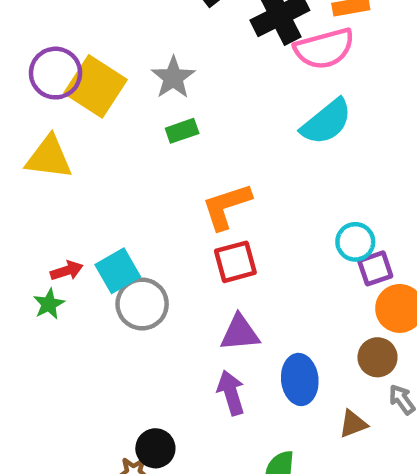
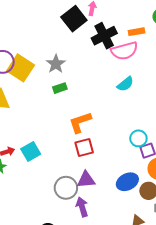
cyan semicircle: (326, 122) -> (125, 84), size x0.7
gray circle: (142, 304) -> (66, 188), moved
blue ellipse: (300, 379) -> (127, 182), moved, turned 70

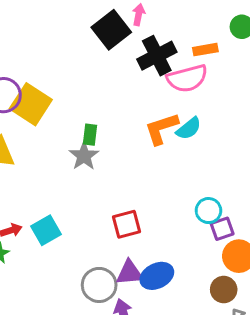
gray star: (56, 64) -> (84, 156), moved
green rectangle: (60, 88) -> (90, 135), turned -64
orange L-shape: (80, 122) -> (161, 129), moved
blue ellipse: (127, 182) -> (157, 276), moved

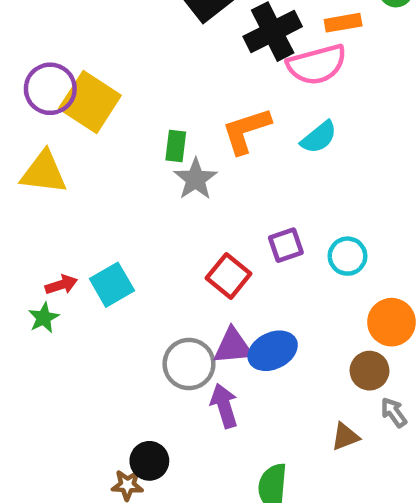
orange L-shape: (161, 129) -> (246, 131), moved
gray star: (84, 156) -> (196, 179), moved
red square: (126, 224) -> (229, 276), turned -36
purple square: (222, 229) -> (286, 245), moved

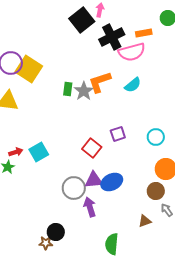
gray star: (196, 179) -> (84, 91), moved
cyan circle: (347, 256) -> (156, 137), moved

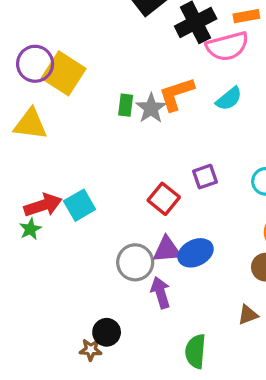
red arrow: (16, 152) -> (43, 205), size x1.6

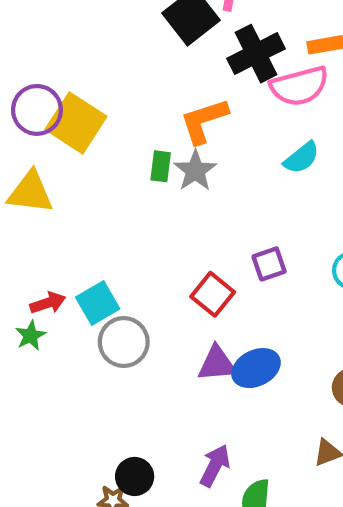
orange L-shape: (176, 94) -> (204, 121), moved
red arrow: (43, 205) -> (48, 303), size x0.7
gray circle: (135, 262) -> (124, 342), moved
purple arrow: (161, 293) -> (215, 466), moved, turned 44

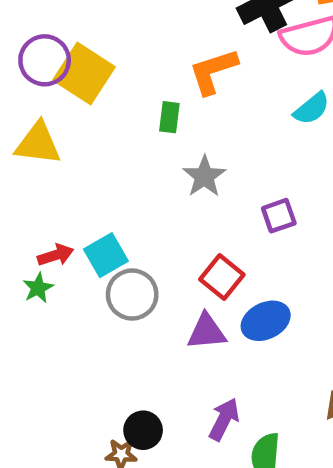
gray star: (195, 171) -> (204, 176), moved
red square: (213, 294) -> (222, 277), moved
purple triangle: (217, 364) -> (207, 332), moved

